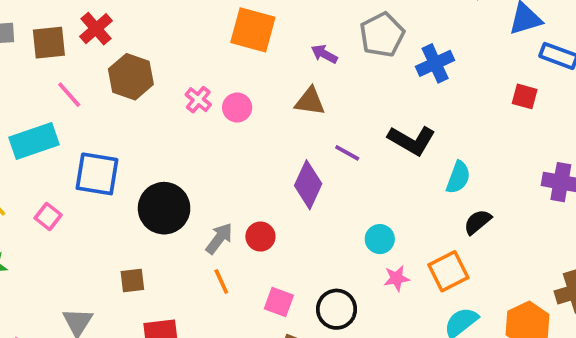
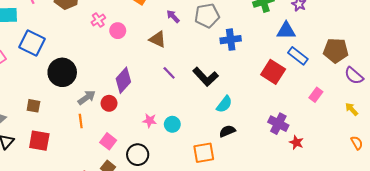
red square: (525, 96) -> (273, 72), size x1.6
purple diamond: (308, 185) -> (123, 80), moved
pink star: (397, 278) -> (150, 121), moved

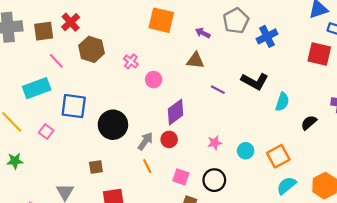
pink circle: (118, 31) -> (154, 80), moved
purple diamond: (123, 80) -> (176, 112), turned 30
cyan circle: (172, 124) -> (246, 151), moved
black semicircle: (227, 131) -> (309, 123), moved

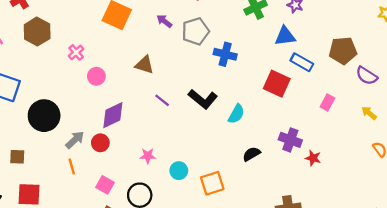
purple arrow: (203, 33) -> (164, 21), moved
blue cross: (267, 36) -> (225, 54), turned 30
cyan semicircle: (282, 102) -> (236, 114), moved

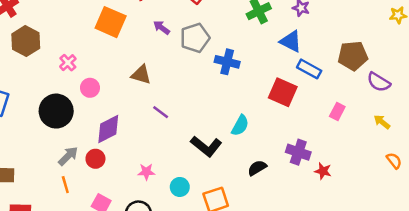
blue triangle: (285, 36) -> (291, 41), turned 35
black L-shape: (203, 99) -> (206, 146), moved
black circle: (44, 116) -> (56, 111), moved

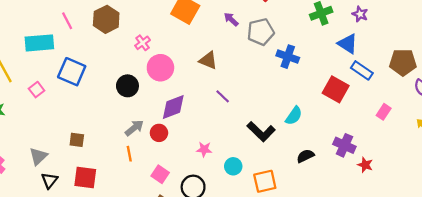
pink circle: (90, 88) -> (160, 68), size x1.5
black circle: (56, 111) -> (127, 86), size x0.7

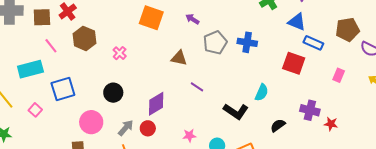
gray pentagon: (261, 32) -> (215, 43), moved
pink circle: (160, 68) -> (91, 122), moved
blue square: (72, 72) -> (63, 89), turned -30

